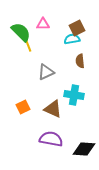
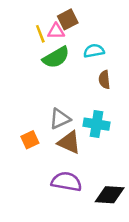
brown square: (77, 28) -> (68, 19), moved
green semicircle: (21, 32) -> (56, 57), moved, turned 105
yellow line: (28, 45) -> (40, 34), moved
gray triangle: (46, 72) -> (60, 119), moved

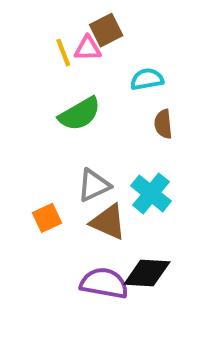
green semicircle: (56, 57) -> (80, 114), moved
cyan cross: (97, 124) -> (151, 193), turned 30
black diamond: (110, 195) -> (147, 273), moved

